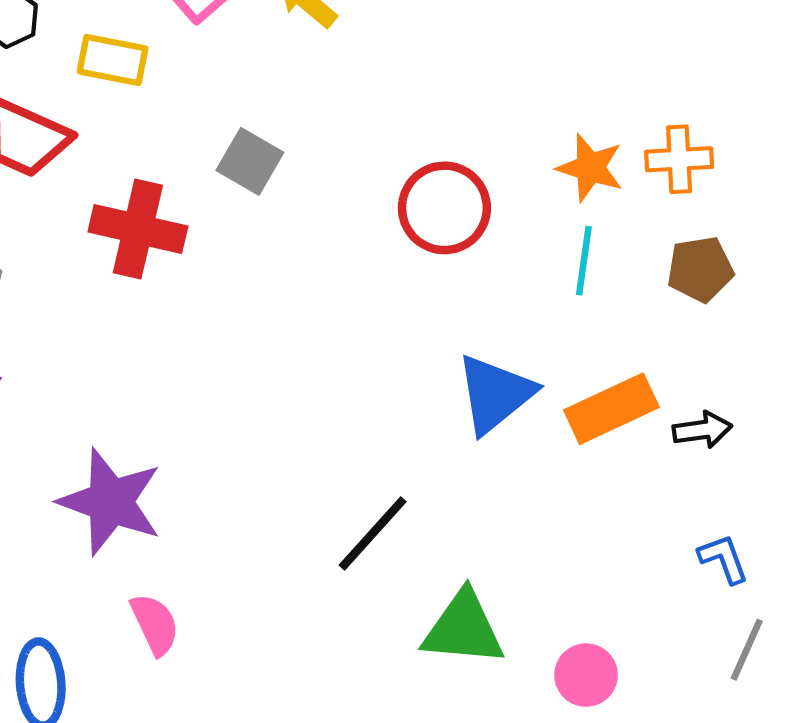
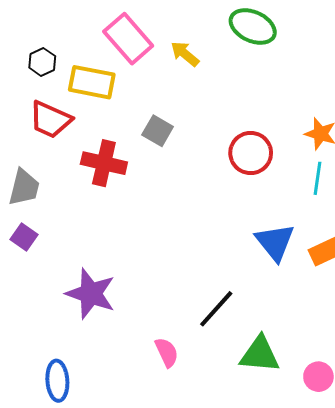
yellow rectangle: (113, 60) -> (92, 82), size x1.4
blue triangle: (495, 394) -> (275, 242), turned -30
pink semicircle: (155, 624) -> (167, 352), moved

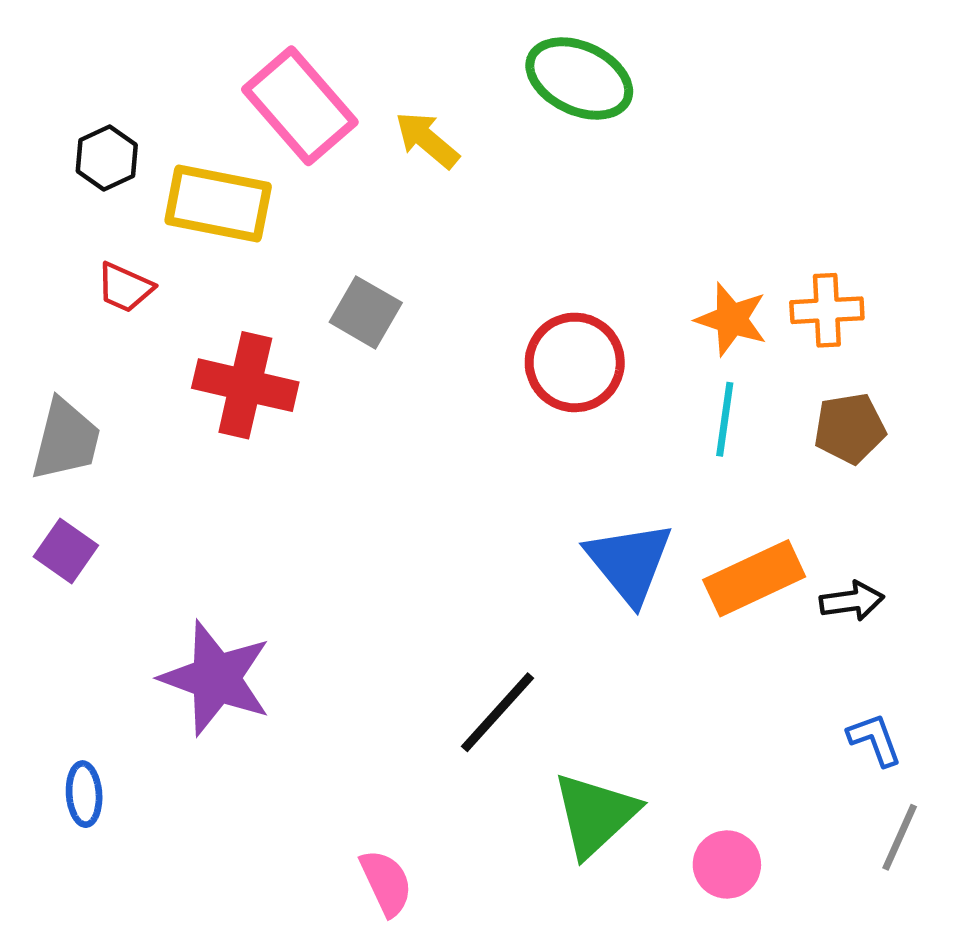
red trapezoid: (50, 120) -> (125, 287), size x0.6
pink semicircle: (167, 352) -> (386, 883), moved
green triangle: (260, 354) -> (595, 815), turned -48
blue ellipse: (57, 381) -> (84, 794), moved, size x0.7

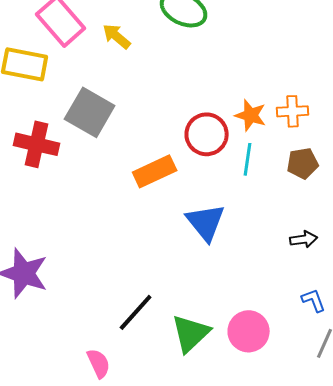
gray square: (366, 312) -> (90, 112), size x1.6
red circle: (575, 362) -> (207, 134), moved
orange rectangle: (754, 578) -> (155, 171), moved
black line: (497, 712) -> (136, 312), moved
pink circle: (727, 865) -> (249, 331), moved, size x1.4

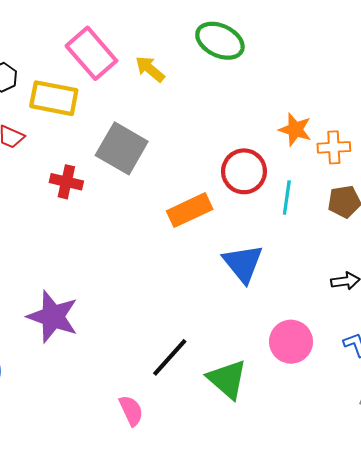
orange star: (251, 115) -> (295, 130), moved
red cross: (37, 144) -> (66, 182), size x0.7
pink circle: (249, 331) -> (291, 342), moved
green triangle: (191, 333) -> (227, 379), turned -36

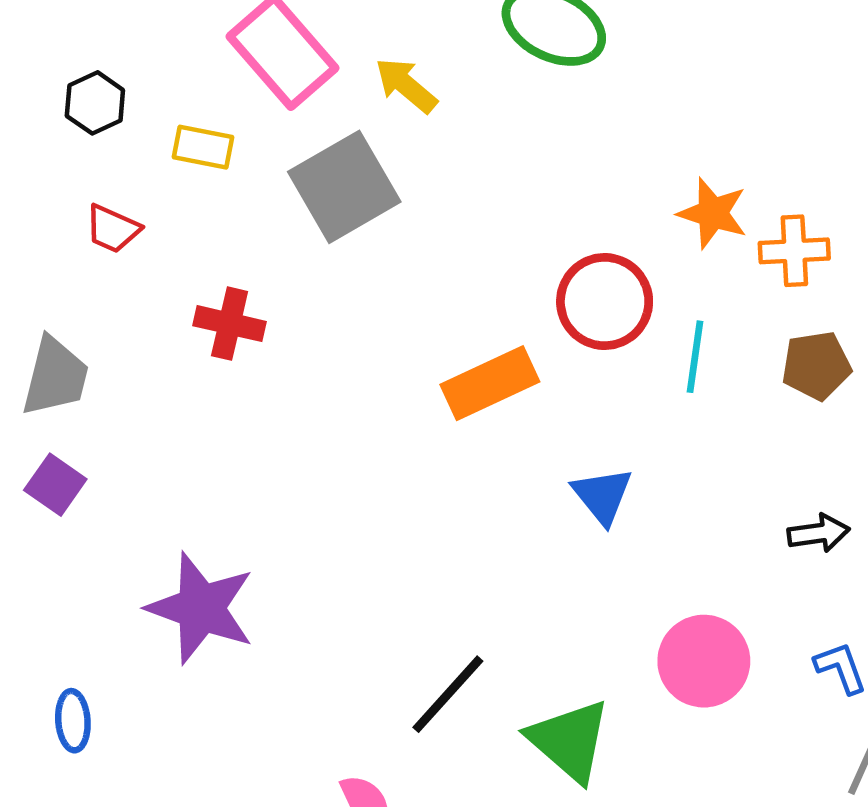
yellow rectangle: (54, 98) -> (203, 147), size x0.6
gray square: (122, 148) -> (344, 187), moved, turned 30
blue triangle: (243, 263) -> (602, 496), size x0.7

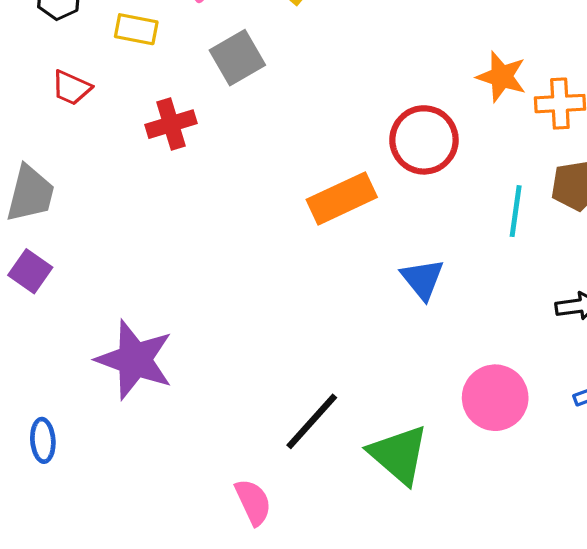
gray square: (344, 187) -> (237, 58), size x0.7
red cross: (230, 324) -> (171, 124), moved, turned -30
cyan line: (695, 357) -> (516, 211), moved

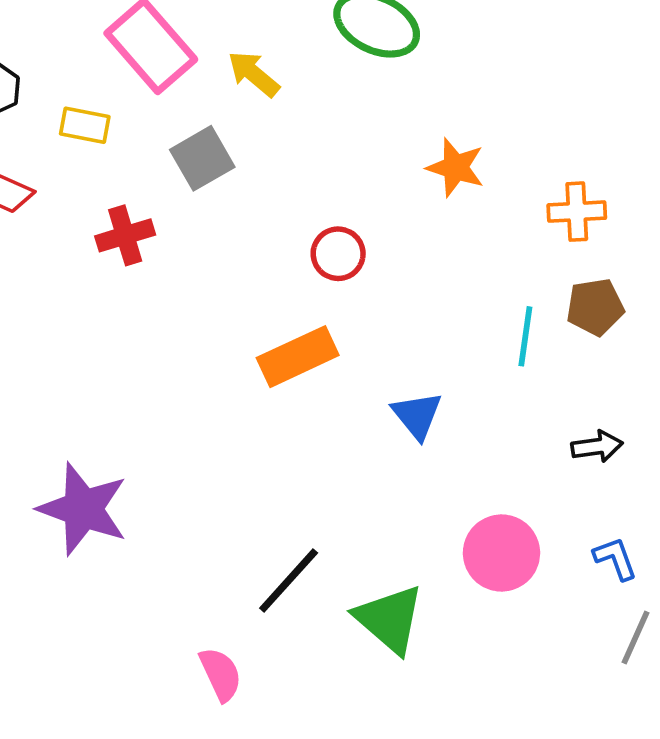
orange star: (501, 77) -> (456, 167), moved
red circle: (424, 140) -> (338, 254), moved, size x0.7
orange rectangle: (342, 198) -> (298, 357), moved

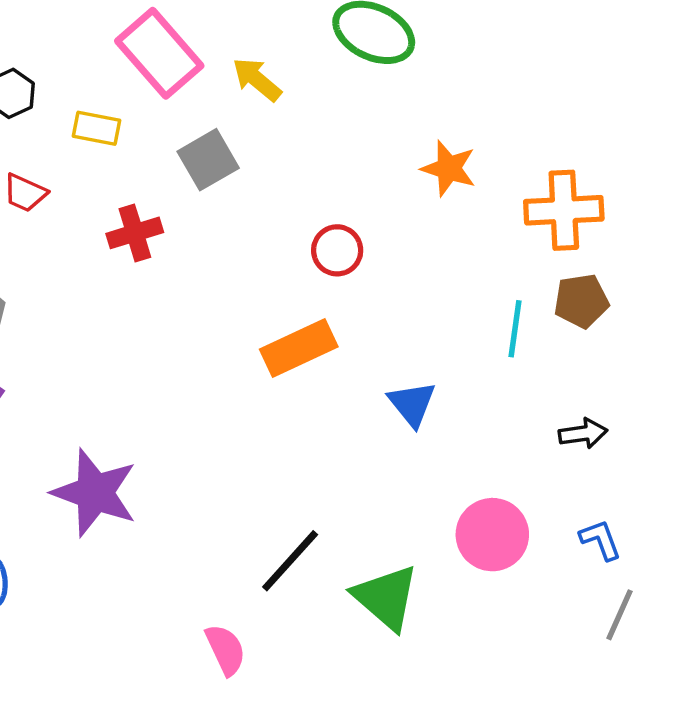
orange cross: (577, 212) -> (564, 210), size x1.4

